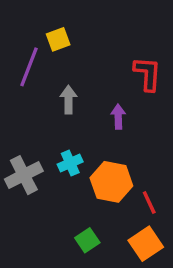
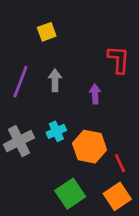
purple line: (29, 67) -> (20, 82), moved
green square: (87, 240) -> (70, 194), size x1.5

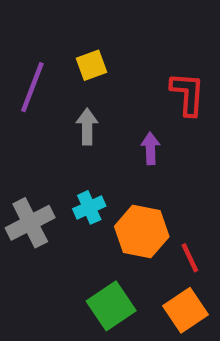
yellow square: (47, 32) -> (91, 65), moved
purple line: (20, 82) -> (32, 87), moved

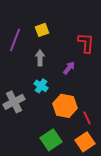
purple arrow: (150, 148) -> (69, 68), turned 40
cyan cross: (89, 207) -> (41, 86), moved, turned -32

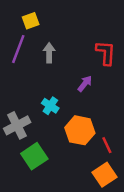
yellow square: (42, 30) -> (31, 21), moved
gray arrow: (40, 58) -> (49, 53), moved
green square: (51, 140) -> (34, 156), moved

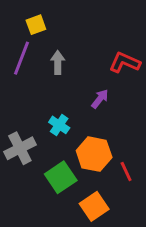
red L-shape: (106, 53) -> (125, 62), turned -70
green square: (34, 156) -> (61, 177), moved
orange square: (104, 175) -> (94, 206), moved

